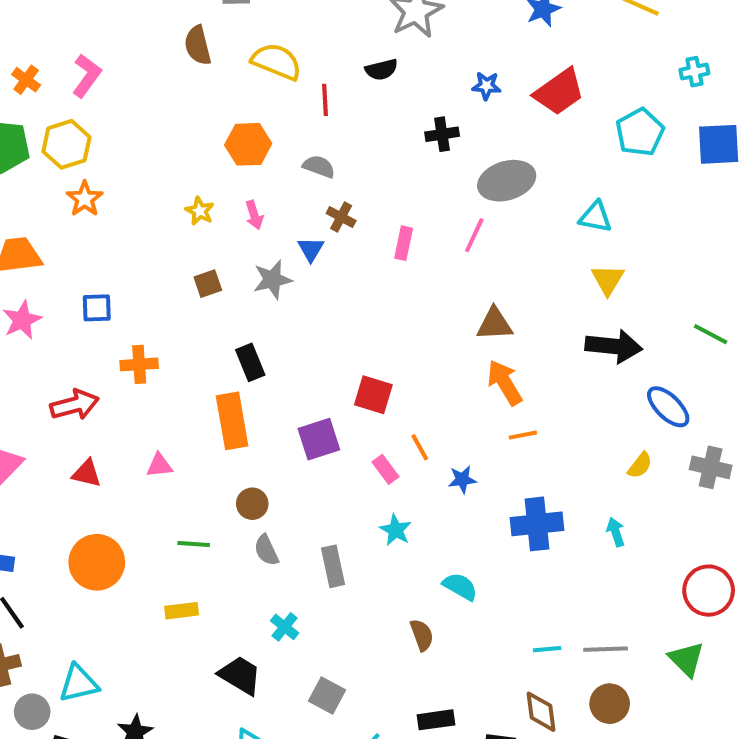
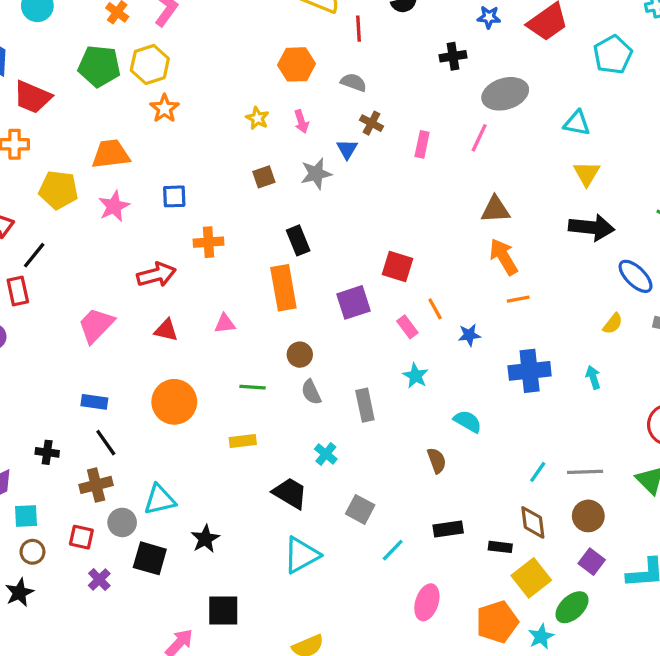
cyan line: (547, 649) -> (538, 472), turned -50

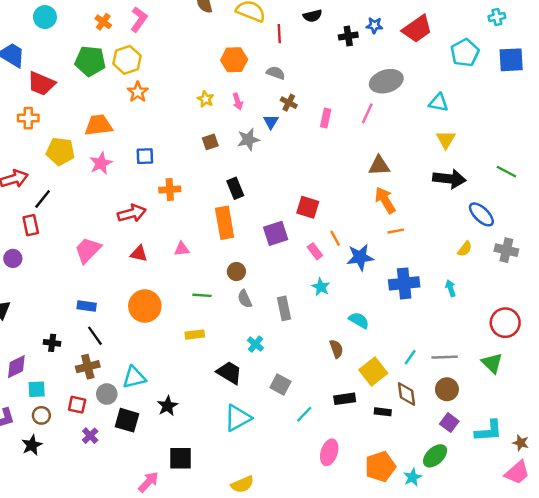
black cross: (453, 56) -> (348, 36), moved
blue star: (469, 335) -> (360, 257), size x1.6
yellow square: (531, 578) -> (373, 371), moved

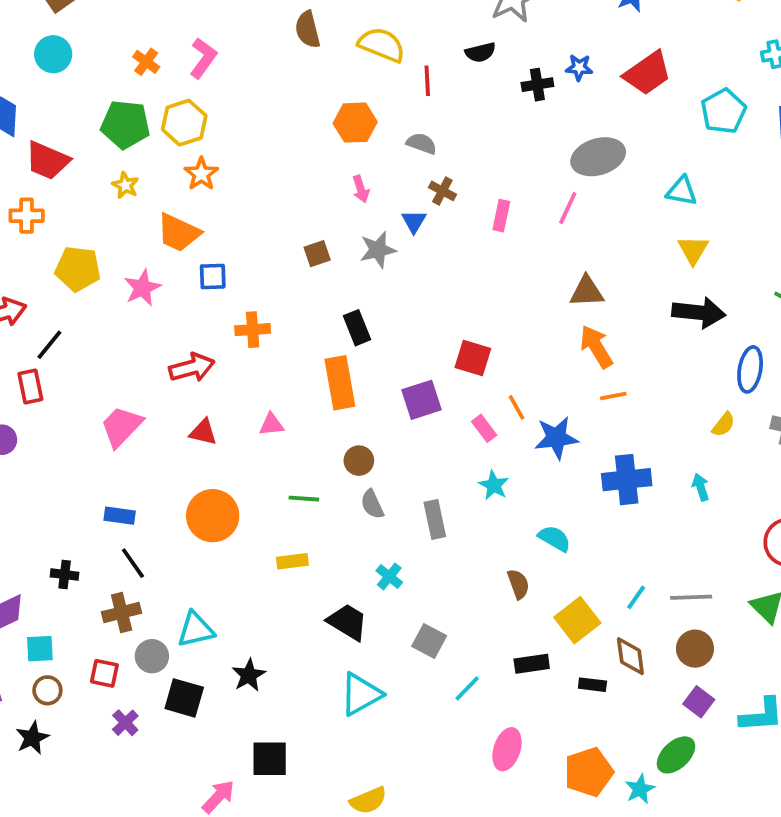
yellow star: (206, 99) -> (125, 185), moved
orange trapezoid: (98, 125) -> (178, 233), moved, turned -148
blue ellipse: (481, 214) -> (750, 369), turned 56

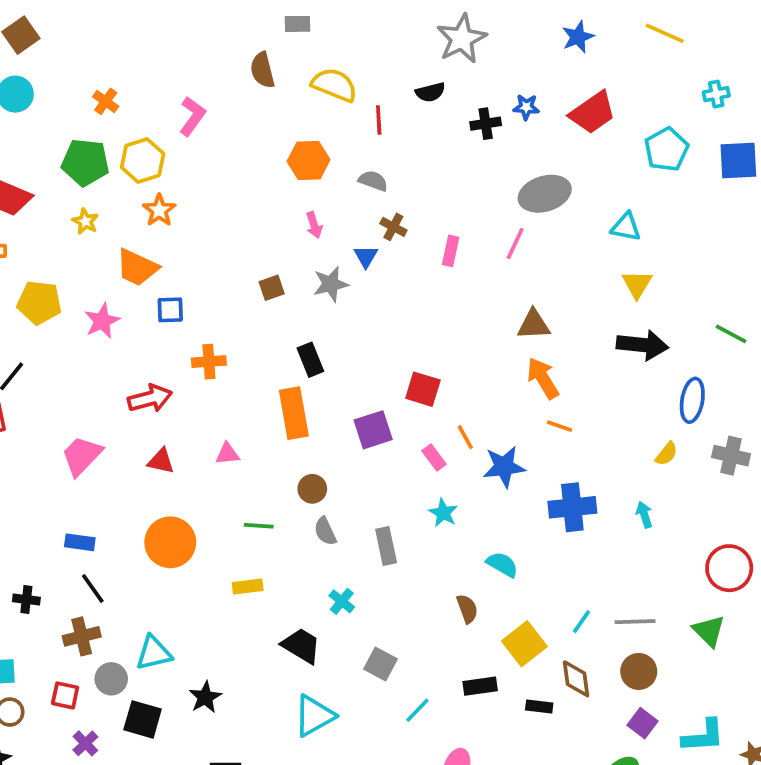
pink L-shape: (203, 58) -> (192, 116), moved
orange line: (613, 396) -> (559, 426), turned 30

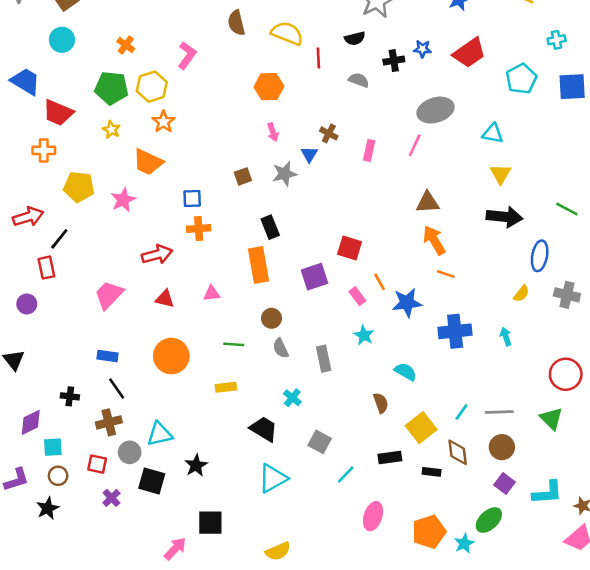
gray semicircle: (373, 181) -> (359, 80), moved
blue square: (170, 310) -> (192, 199), moved

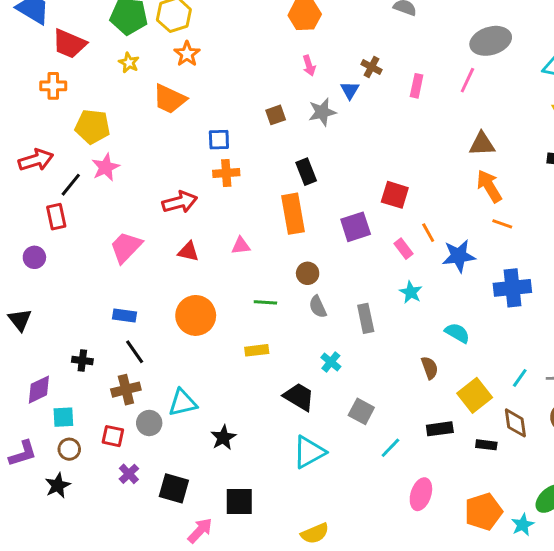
pink star: (123, 200) -> (106, 167), moved
black square: (152, 481) -> (174, 488), moved

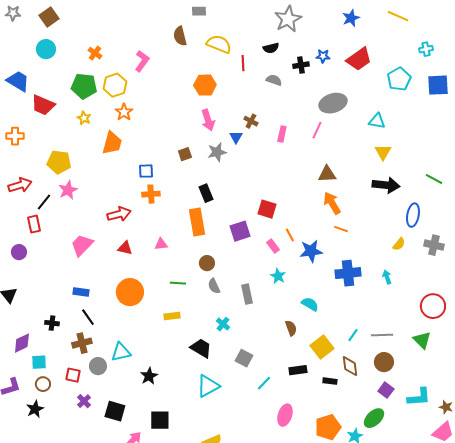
pink arrow: (309, 66) -> (208, 120), size x1.5
orange cross: (53, 86) -> (15, 136), moved
orange trapezoid: (170, 99) -> (112, 143), turned -100

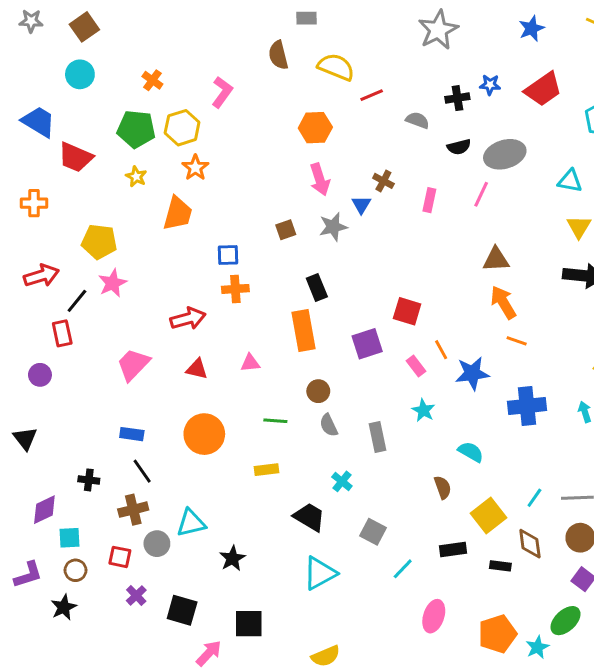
black semicircle: (271, 48) -> (459, 147), moved
red line: (243, 63) -> (372, 95), turned 70

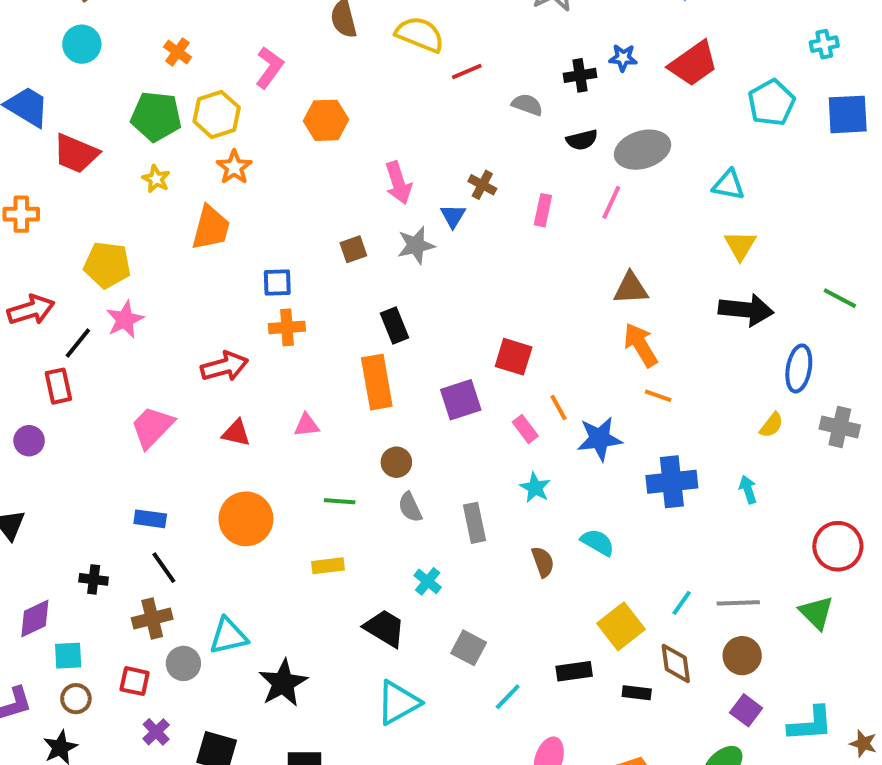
orange hexagon: (315, 128) -> (326, 120), moved
brown semicircle: (443, 487) -> (543, 562), moved
black star: (232, 558) -> (283, 683), size x1.4

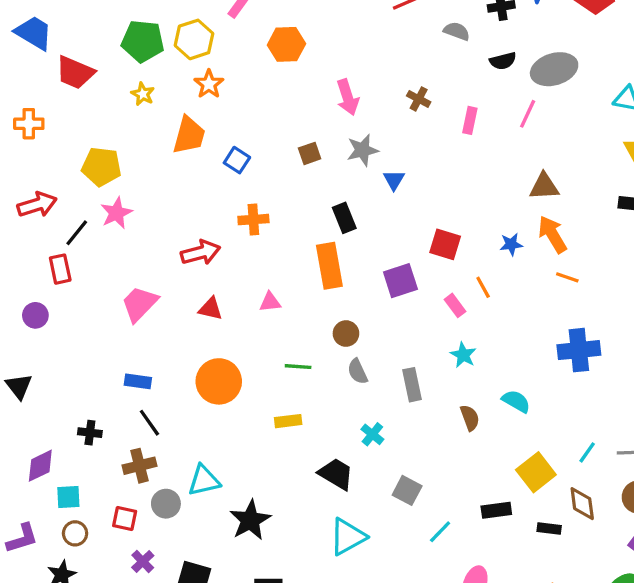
blue triangle: (453, 216) -> (394, 180), moved
blue square: (277, 282) -> (237, 160), moved, turned 35
blue star: (600, 439) -> (511, 244), moved, size x0.6

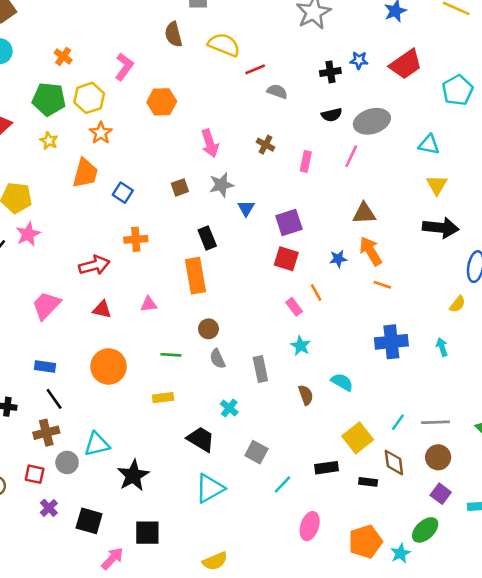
gray semicircle: (457, 31) -> (277, 91), moved
purple square: (400, 281) -> (289, 222), moved

